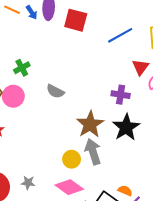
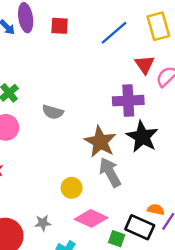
red square: (76, 20) -> (60, 26), size x0.7
purple cross: (121, 95) -> (128, 101), size x1.4
yellow circle: (72, 159) -> (72, 188), moved

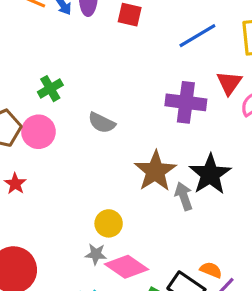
purple cross: (128, 101) -> (186, 102), moved
gray arrow: (110, 172) -> (184, 196), moved, size x0.7
gray star: (43, 223) -> (96, 254), moved

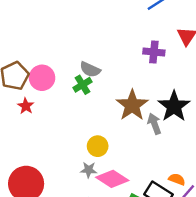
green cross: (50, 89) -> (82, 85), moved
purple cross: (186, 102) -> (154, 52), size x0.7
red star: (15, 184) -> (26, 106), moved

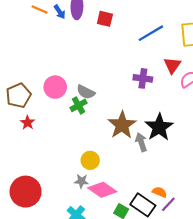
pink circle: (42, 78) -> (55, 87), moved

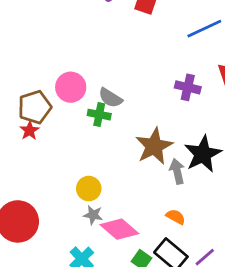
brown pentagon: (19, 95) -> (35, 107), moved
green cross: (79, 105) -> (99, 115), turned 35
yellow circle: (90, 160) -> (89, 189), moved
orange semicircle: (159, 192) -> (176, 217), moved

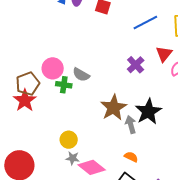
purple cross: (188, 87) -> (136, 65), turned 36
green cross: (99, 115) -> (64, 85), moved
red star: (30, 131) -> (25, 100), size x1.6

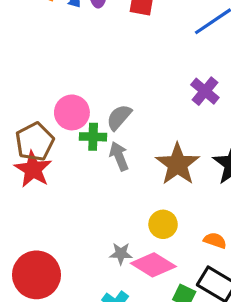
gray semicircle: (81, 75) -> (119, 117), turned 108
gray arrow: (131, 125) -> (119, 156), moved
yellow circle: (69, 140) -> (163, 224), moved

